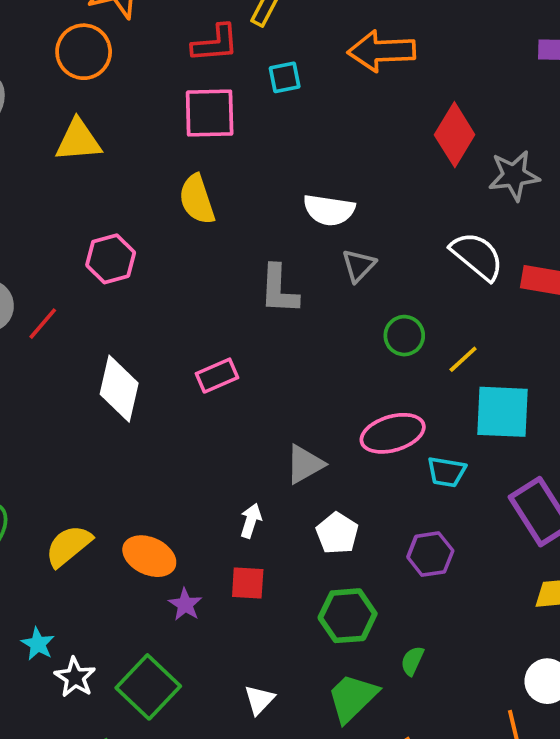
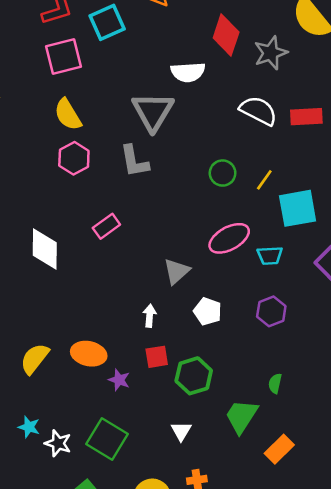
cyan square: (285, 77) -> (107, 22), size x1.6
white semicircle: (329, 210) -> (188, 72), moved
pink hexagon: (111, 259) -> (74, 158), moved
gray triangle: (359, 266) -> (153, 111), moved, size x1.8
green hexagon: (348, 616) -> (194, 376), moved

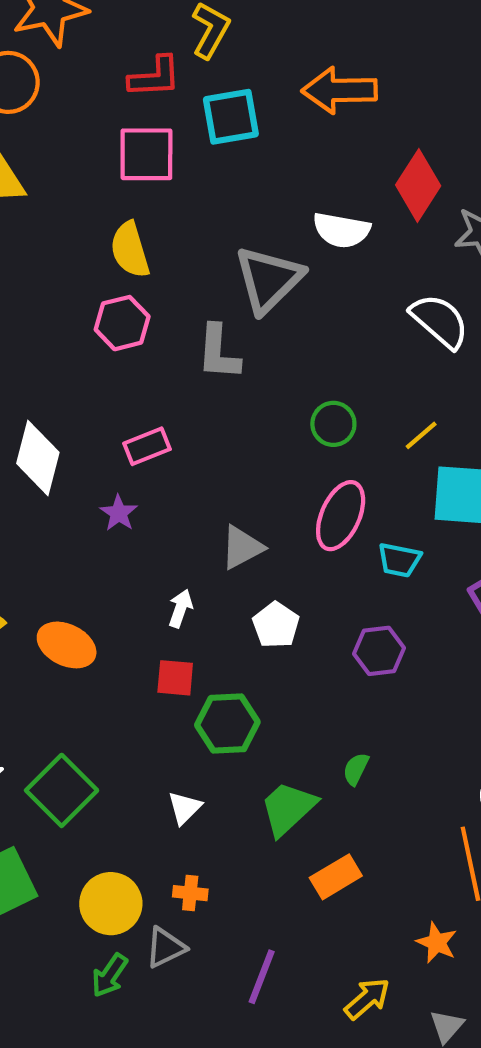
green circle: (223, 173) -> (333, 424), moved
pink ellipse: (229, 238) -> (341, 516), turned -51
purple star: (119, 380) -> (119, 513), moved

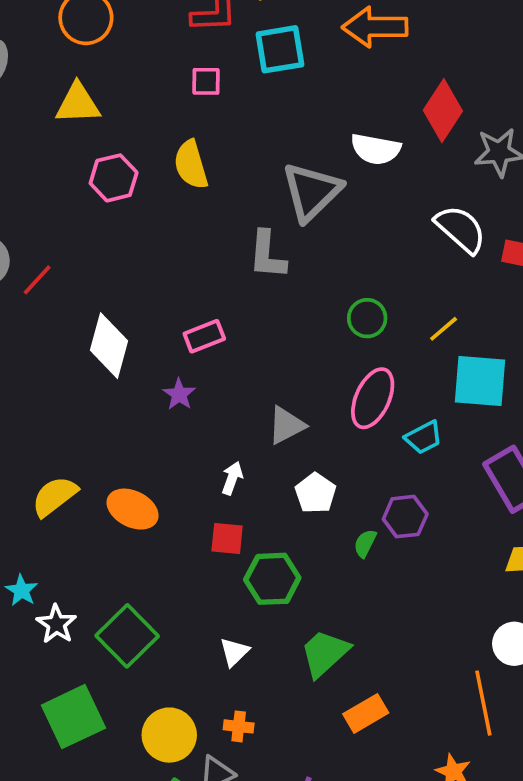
pink square: (146, 154) -> (206, 81), size x0.6
pink hexagon: (122, 323) -> (114, 178), moved
cyan trapezoid: (399, 560) -> (424, 437), turned -39
green semicircle: (356, 769) -> (365, 543), moved

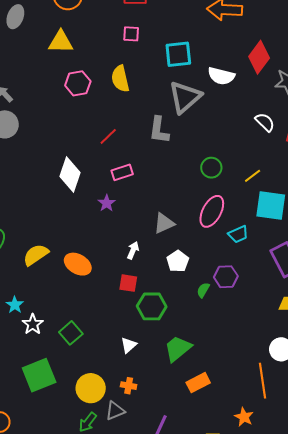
cyan square: (280, 49) -> (178, 54), moved
white semicircle: (461, 229) -> (265, 122), size x0.7
red line: (37, 280) -> (108, 136), moved
green square: (127, 636) -> (71, 333), size x0.7

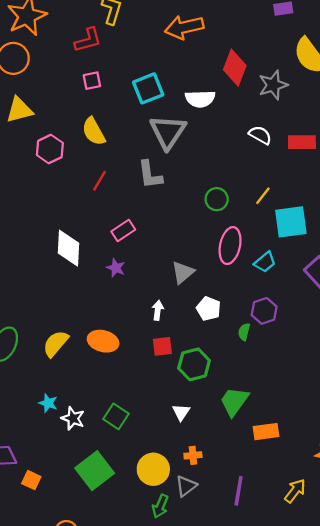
red line: (108, 136) -> (100, 181), moved
orange rectangle: (198, 383) -> (266, 432), turned 35

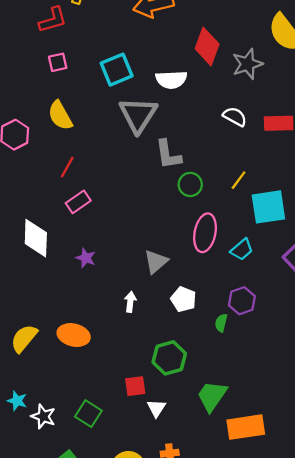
gray L-shape: (150, 175) -> (168, 154), moved
pink rectangle: (123, 231) -> (78, 202), moved
red square: (162, 346) -> (135, 386), moved
orange rectangle: (266, 432) -> (246, 427), size x1.4

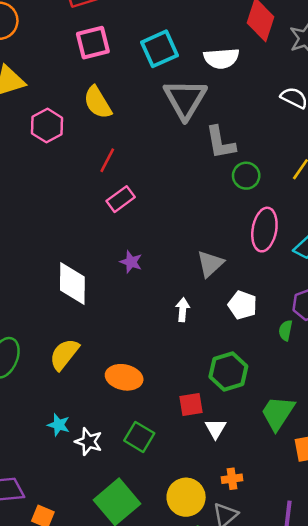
pink square: (58, 62) -> (93, 43), size x1.5
white diamond: (36, 238) -> (72, 284), moved
orange ellipse: (74, 335) -> (124, 377), moved

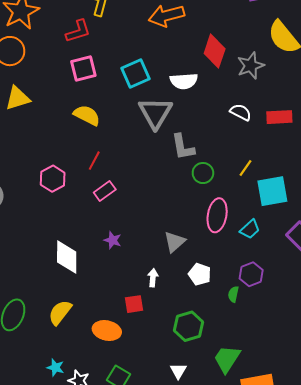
yellow semicircle: (98, 102) -> (87, 115), turned 148
pink hexagon: (47, 126) -> (53, 179), moved
red square: (191, 404) -> (134, 304), moved

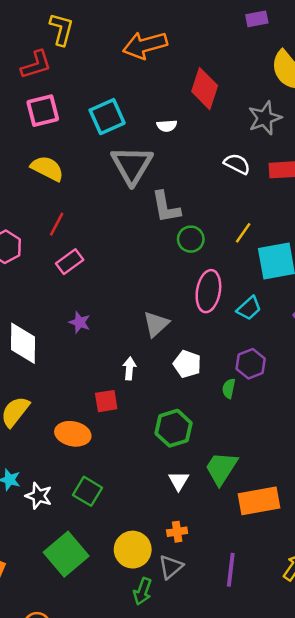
gray star: (251, 66) -> (265, 118), moved
white semicircle: (184, 81) -> (167, 126), size x0.6
white triangle: (178, 371) -> (179, 481), moved

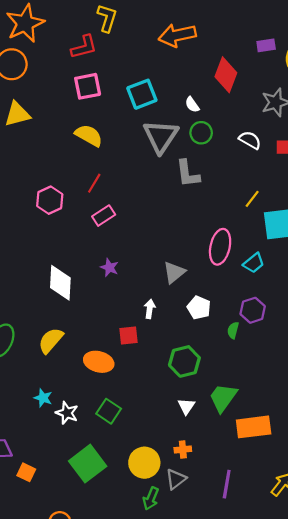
purple rectangle: (257, 19) -> (266, 45), moved
white semicircle: (167, 126) -> (192, 105), turned 56
green circle: (191, 239) -> (201, 133), moved

